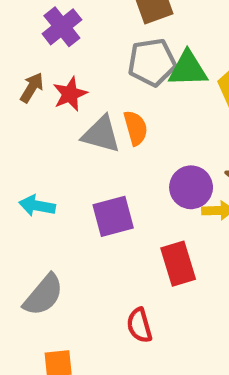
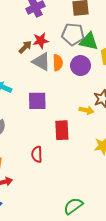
brown arrow: (32, 88) -> (25, 47), moved
red star: (70, 94) -> (41, 41), moved
purple circle: (191, 187) -> (81, 66), moved

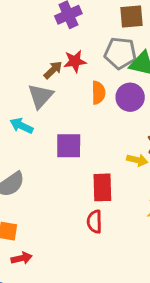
gray triangle: (41, 62) -> (40, 96), moved, turned 42
red semicircle: (37, 154) -> (94, 222), moved

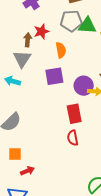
brown arrow: (53, 70) -> (28, 40), turned -32
purple circle: (130, 97) -> (84, 86), moved
purple square: (69, 146) -> (54, 76), moved

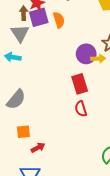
purple square: (54, 76) -> (39, 17), moved

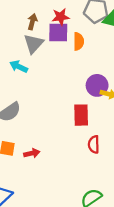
brown arrow: (24, 13) -> (32, 22), moved
red semicircle: (81, 109) -> (94, 144), moved
red arrow: (38, 148) -> (32, 153), moved

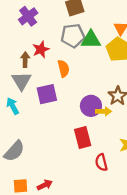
brown arrow: (32, 22) -> (25, 60), moved
purple square: (58, 33) -> (47, 94), moved
cyan arrow: (19, 67) -> (13, 106), turned 49

